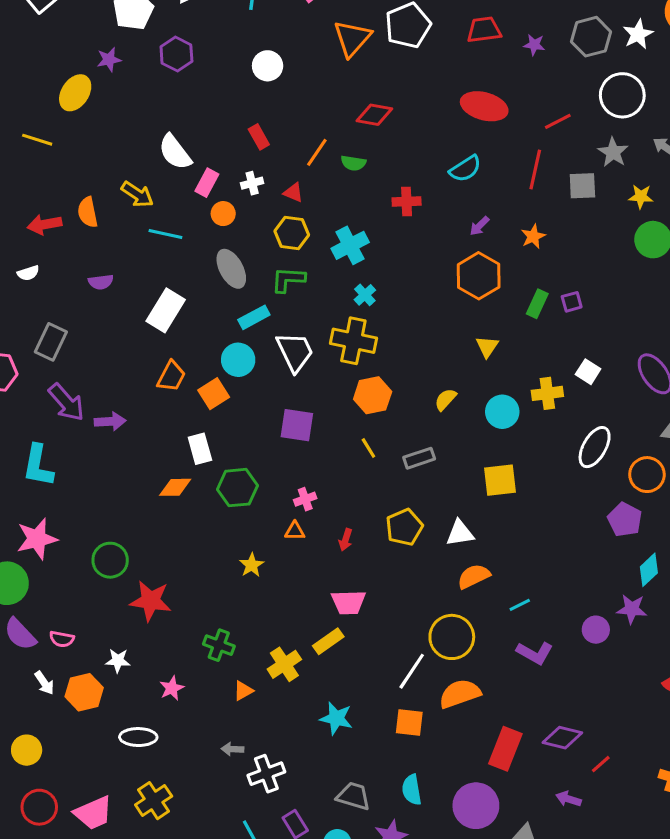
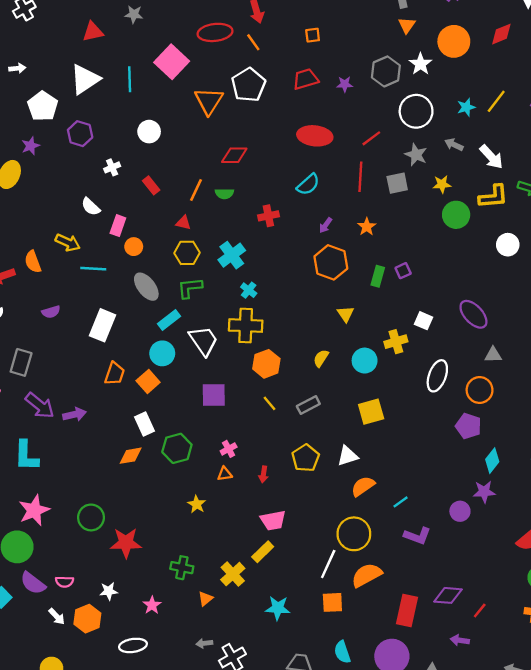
white semicircle: (175, 152) -> (91, 207), size x0.7
white cross: (252, 183) -> (112, 167), moved

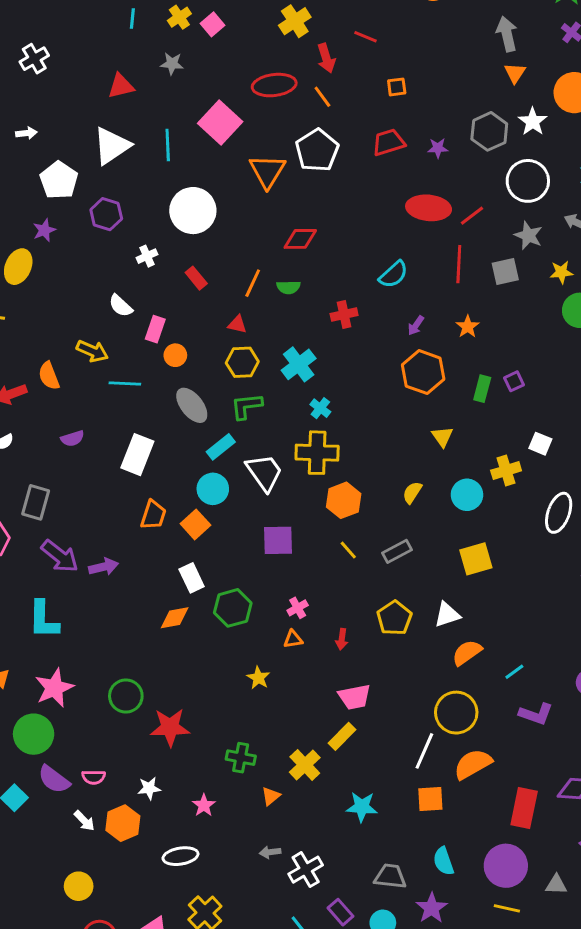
white circle: (149, 132) -> (193, 211), size x1.6
red ellipse: (315, 136) -> (429, 208), moved

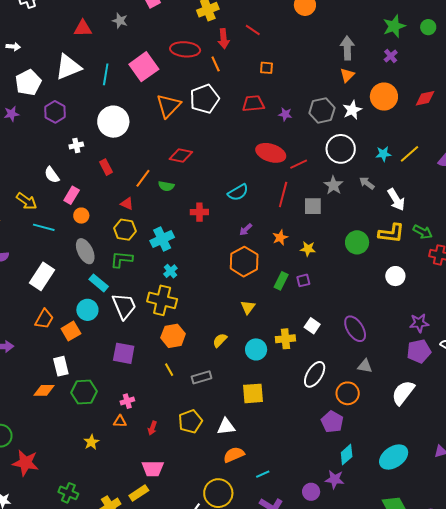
yellow star: (561, 272) -> (308, 249), moved
cyan rectangle: (221, 447) -> (99, 283), turned 66

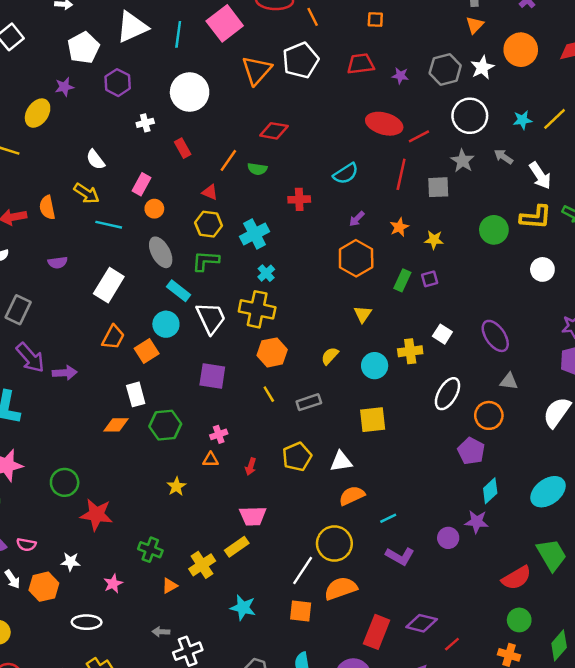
white semicircle: (52, 175) -> (95, 160), moved

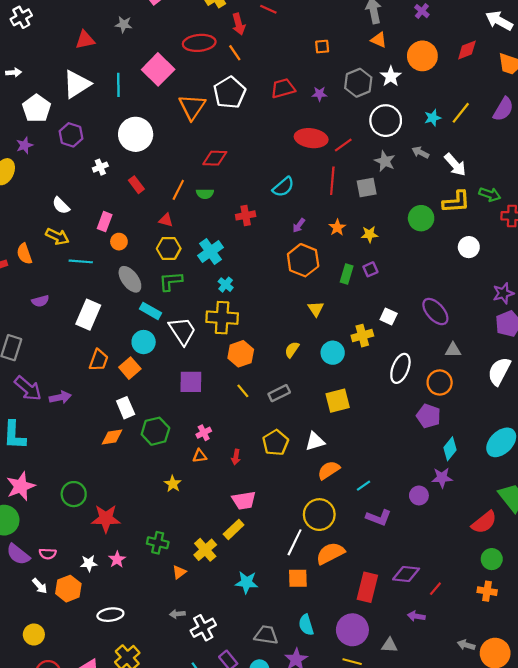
orange square: (375, 19) -> (322, 47), moved
orange triangle: (475, 25) -> (379, 40), turned -42
pink star: (113, 584) -> (117, 559), moved

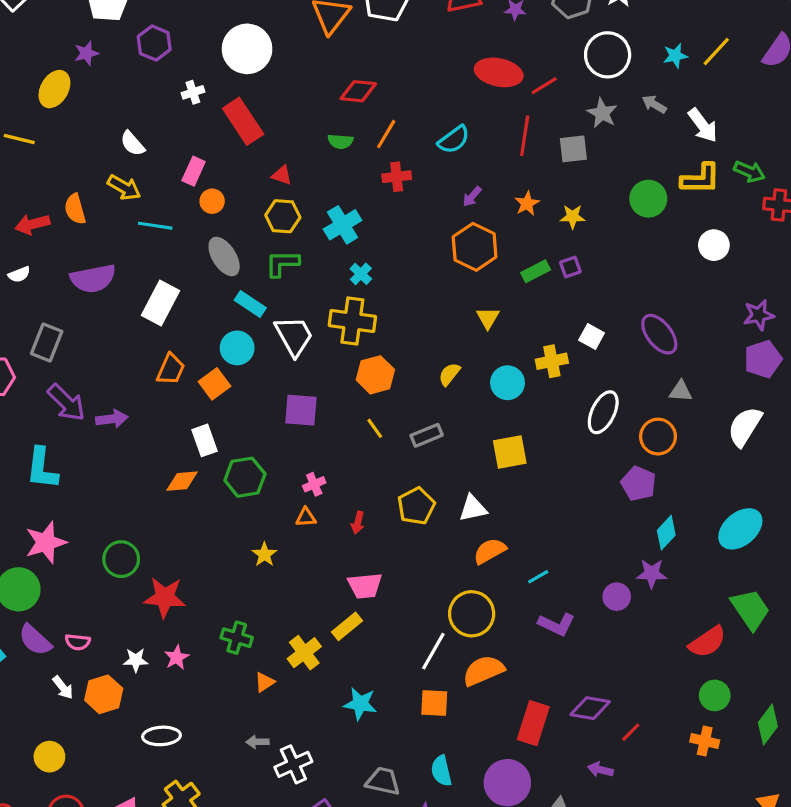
red rectangle: (136, 185) -> (243, 121), size x1.8
orange line: (178, 190) -> (386, 134), moved
green rectangle: (347, 274) -> (536, 271), turned 42
purple semicircle: (40, 301) -> (93, 278), size x1.8

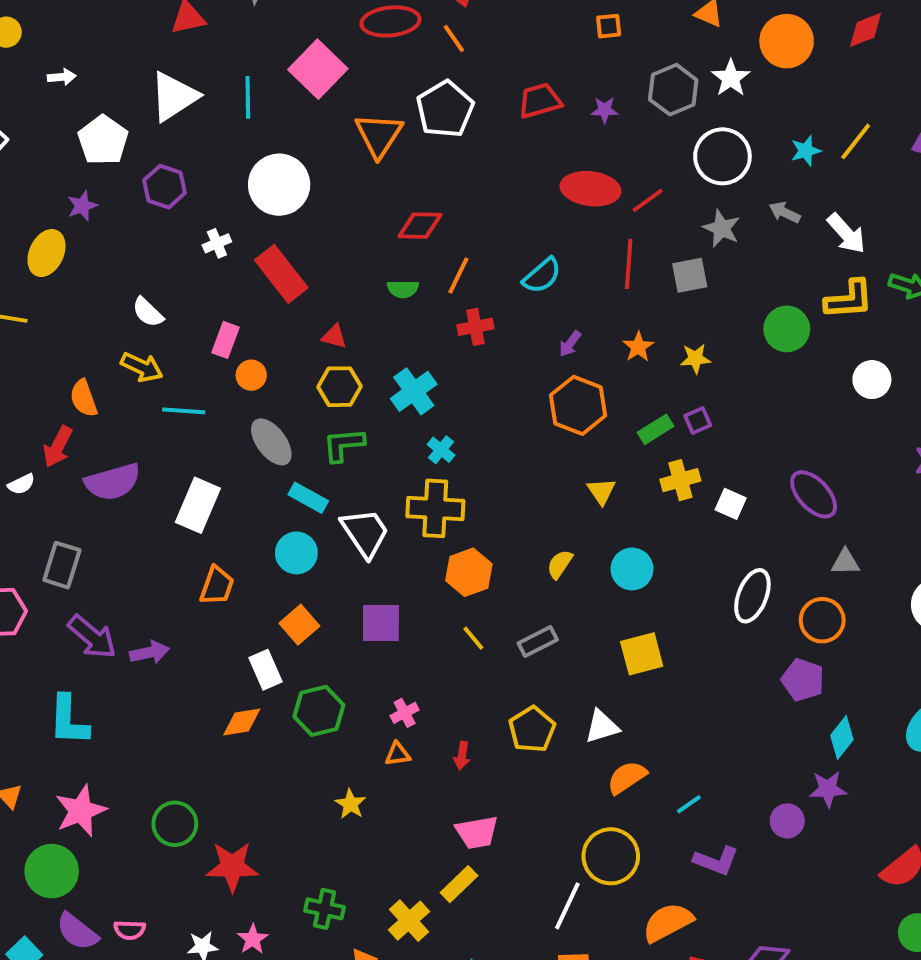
red arrow: (32, 224) -> (58, 447), moved, turned -44
yellow cross: (552, 361) -> (680, 480), moved
orange square: (215, 384) -> (299, 625), moved
orange semicircle: (484, 671) -> (668, 922), moved

